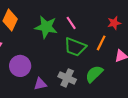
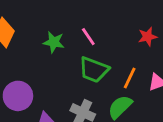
green star: (46, 27) -> (54, 42), size x0.7
orange line: (101, 43) -> (130, 78), moved

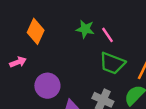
green star: (54, 42) -> (85, 29), moved

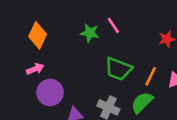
pink line: (108, 35) -> (113, 25), moved
pink arrow: (18, 62) -> (35, 69), moved

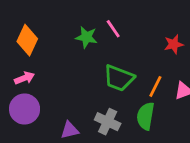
purple circle: (50, 93) -> (25, 109), moved
green semicircle: (142, 102) -> (146, 116), turned -35

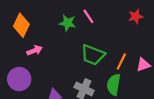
red star: (174, 44) -> (136, 16), moved
pink arrow: (25, 78) -> (35, 50), moved

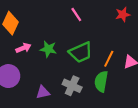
green star: (68, 23) -> (48, 49), moved
green trapezoid: (93, 55) -> (81, 52), turned -45

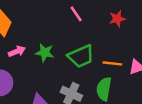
red star: (123, 14) -> (117, 19), moved
orange line: (109, 59) -> (112, 63), turned 70

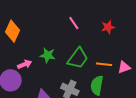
pink arrow: (17, 51) -> (25, 64), moved
green trapezoid: (81, 56) -> (78, 58), turned -30

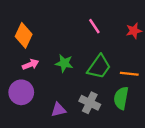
pink arrow: (25, 64) -> (31, 64), moved

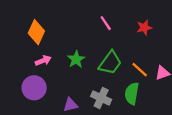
green star: (64, 63) -> (76, 59), turned 30
orange line: (129, 74) -> (140, 70), turned 36

